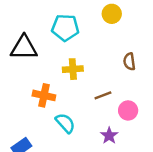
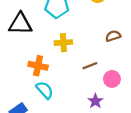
brown semicircle: (129, 62) -> (113, 36), turned 80
cyan semicircle: (65, 123) -> (45, 90), moved

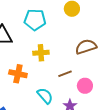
brown semicircle: (113, 36) -> (86, 47), size x1.5
cyan semicircle: (45, 90) -> (45, 96), moved

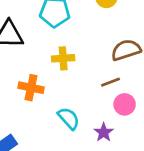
brown line: (65, 74) -> (111, 82), moved

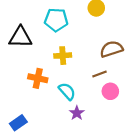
cyan semicircle: (69, 118) -> (67, 91), moved
purple star: (104, 132) -> (77, 113), moved

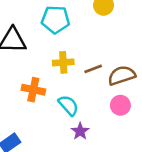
brown semicircle: (111, 49) -> (122, 75), moved
brown line: (100, 74) -> (93, 69), moved

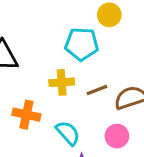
cyan pentagon: (55, 20) -> (82, 44), moved
pink circle: (120, 105) -> (117, 136), moved

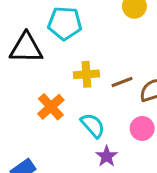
cyan pentagon: (82, 44) -> (65, 23), moved
orange cross: (26, 115) -> (51, 107), turned 36

